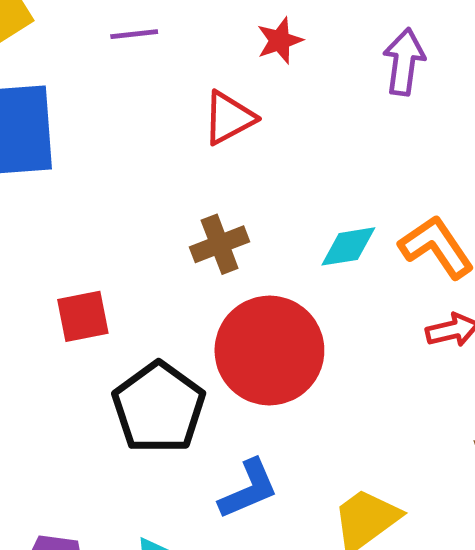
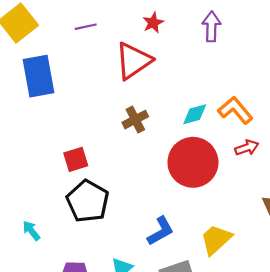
red triangle: (229, 118) -> (133, 61), size x1.5
red circle: (269, 350) -> (193, 162), moved
black pentagon: (159, 408) -> (88, 201), moved

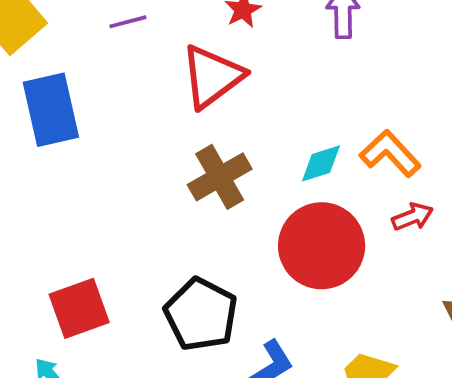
brown cross: (135, 120) -> (220, 177), size x1.4
red square: (76, 159) -> (79, 308), moved, size x1.4
black pentagon: (88, 201) -> (201, 314), moved

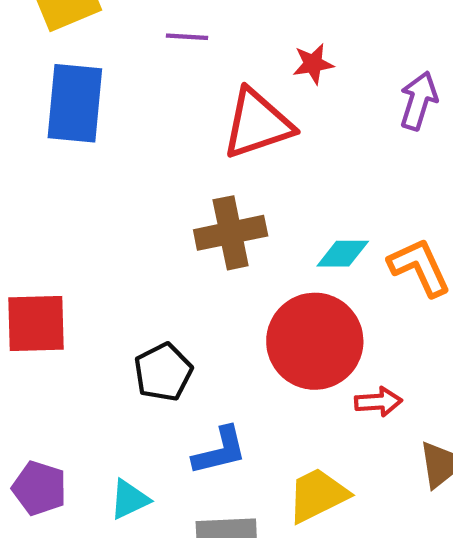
red arrow: (413, 217) -> (378, 402), moved
black pentagon: (201, 314) -> (163, 372), size x0.7

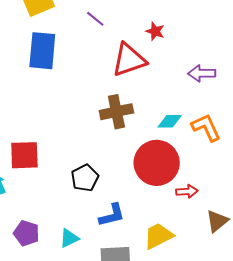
purple line: (187, 37) -> (95, 19), turned 36
red star: (313, 64) -> (155, 31), turned 30
purple arrow: (419, 101) -> (202, 73), moved, turned -108

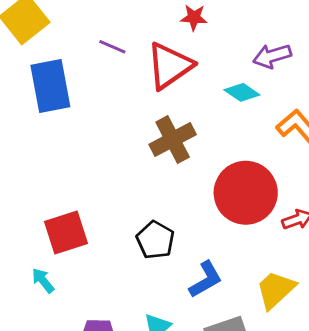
purple line: (95, 19) -> (112, 47), moved
cyan diamond: (170, 121) -> (242, 92), moved, turned 50

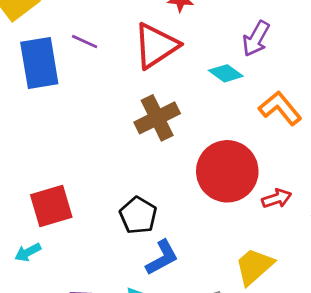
purple line: (112, 47) -> (85, 41), moved
purple arrow: (272, 56) -> (256, 39), turned -45
cyan arrow: (43, 280) -> (28, 252), turned -80
blue L-shape: (206, 280) -> (162, 258), moved

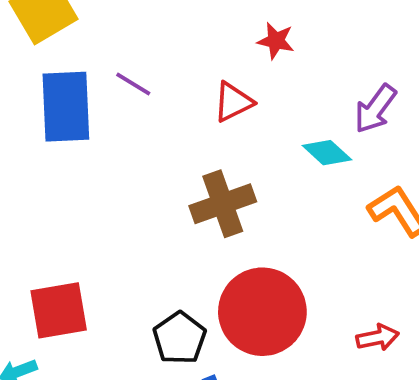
red triangle: (156, 46) -> (233, 102), size x0.6
red circle: (227, 171) -> (262, 312), moved

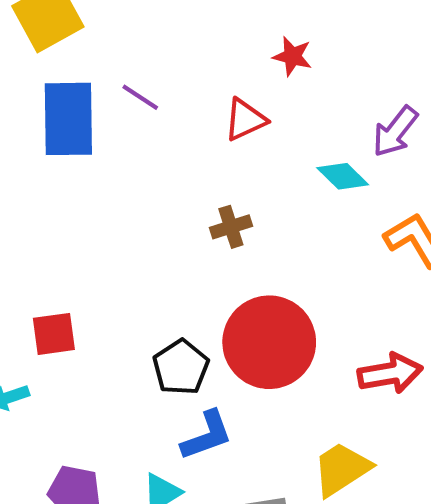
brown cross: (223, 204) -> (231, 227), size x0.6
red square: (59, 310) -> (54, 334), size x0.7
red arrow: (378, 338) -> (390, 373), size x1.4

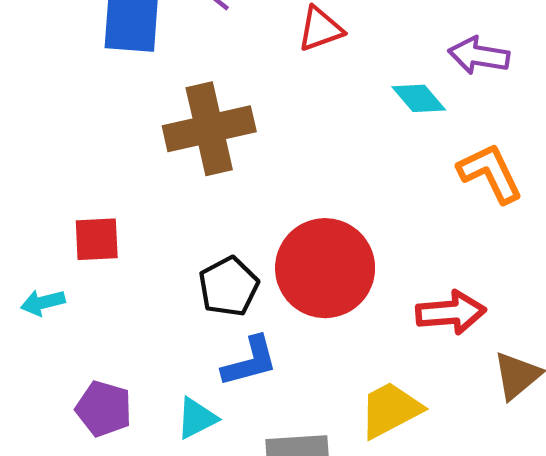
purple arrow: (395, 131) -> (479, 56), turned 56
brown cross: (231, 227) -> (209, 129), moved, size x2.0

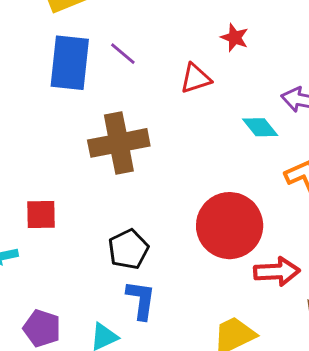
red circle: (325, 268) -> (230, 226), moved
blue L-shape: (250, 361) -> (141, 300), turned -69

